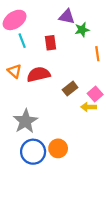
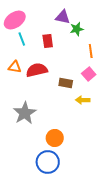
orange triangle: (15, 71) -> (15, 67), turned -32
brown rectangle: (70, 89) -> (66, 83), turned 48
pink square: (95, 94) -> (89, 74), moved
blue circle: (33, 152) -> (48, 162), moved

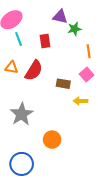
red semicircle: (37, 70) -> (34, 70), turned 135
blue circle: (48, 162) -> (22, 164), moved

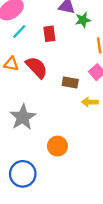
cyan line: (19, 39) -> (19, 32), turned 64
red semicircle: (34, 70) -> (37, 67), turned -75

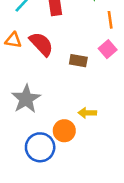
yellow arrow: (90, 102) -> (87, 113), moved
blue circle: (23, 174) -> (40, 147), moved

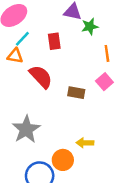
orange triangle: (13, 40) -> (15, 56), moved

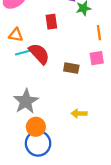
cyan line: (22, 39) -> (23, 53), moved, turned 32
pink square: (104, 82) -> (97, 58), turned 32
orange circle: (63, 160) -> (36, 127), moved

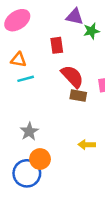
red semicircle: (39, 54) -> (72, 76), moved
gray star: (26, 101) -> (29, 131), size x0.7
blue circle: (38, 143) -> (27, 173), moved

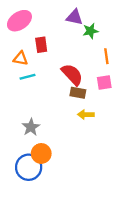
red rectangle: (57, 45) -> (41, 45), moved
yellow arrow: (87, 145) -> (86, 115), moved

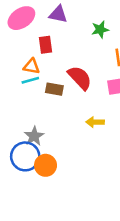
purple triangle: (74, 17) -> (58, 14), moved
orange triangle: (21, 58) -> (32, 66), moved
brown rectangle: (78, 93) -> (54, 89), moved
blue circle: (29, 167) -> (25, 156), moved

